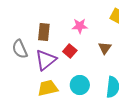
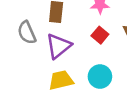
red square: (70, 51) -> (100, 35), moved

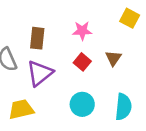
yellow trapezoid: (61, 80) -> (21, 109), moved

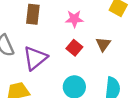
brown rectangle: (37, 38) -> (33, 14), moved

